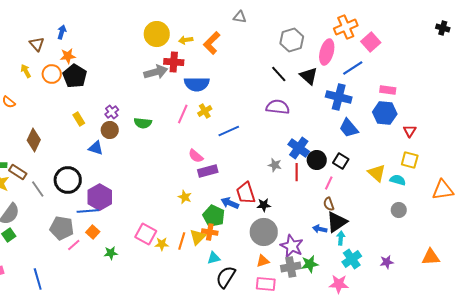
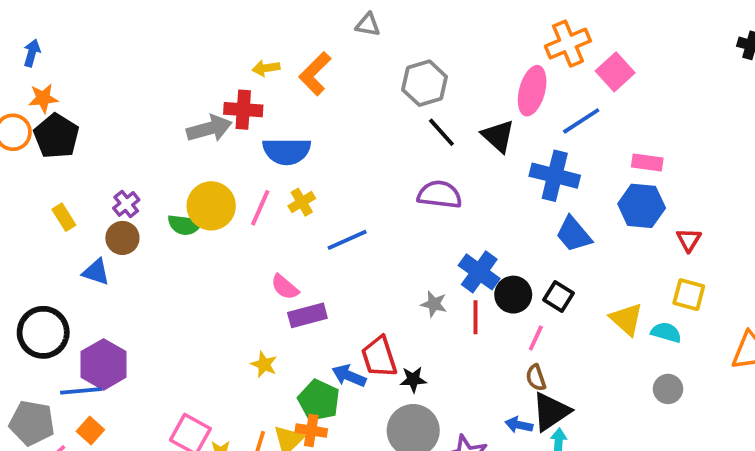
yellow circle: (157, 34) -> (211, 206), moved
gray hexagon: (292, 40) -> (424, 83), moved

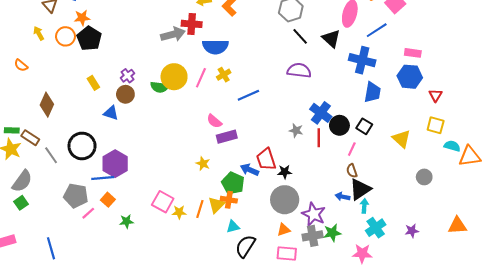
blue trapezoid: (574, 234) -> (373, 92), turned -130
cyan semicircle: (666, 332) -> (452, 146), moved

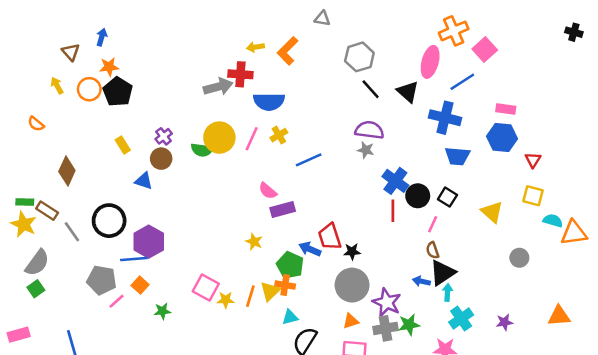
blue trapezoid: (373, 92) -> (457, 156), turned 85
gray star: (296, 130) -> (366, 150), moved

